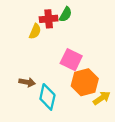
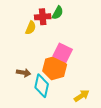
orange hexagon: (85, 82) -> (55, 68), moved
yellow arrow: (102, 98) -> (82, 96), moved

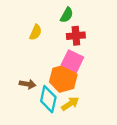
red cross: (43, 17) -> (76, 36), moved
yellow arrow: (82, 96) -> (70, 104), moved

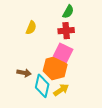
green semicircle: (67, 15) -> (68, 12), moved

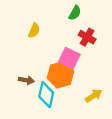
red cross: (66, 31) -> (87, 37), moved, turned 35
yellow arrow: (61, 90) -> (94, 96), moved

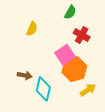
pink square: (69, 58) -> (65, 55), turned 30
orange hexagon: (61, 75) -> (74, 69), moved

